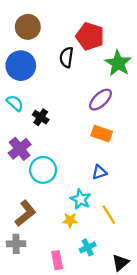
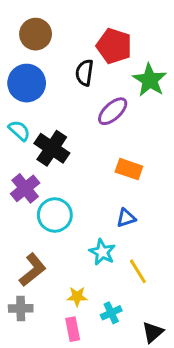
purple ellipse: (100, 100) -> (113, 111), moved
black cross: (41, 117) -> (52, 148), size x1.6
yellow star: (70, 220) -> (77, 297), moved

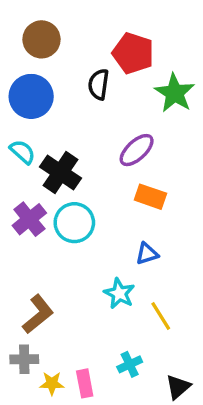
purple ellipse: (113, 111) -> (137, 150), moved
cyan circle: (55, 215) -> (74, 223), moved
yellow star: (77, 297) -> (52, 383), moved

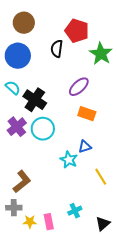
cyan star: (119, 294) -> (69, 160), moved
yellow line: (161, 316) -> (101, 177), moved

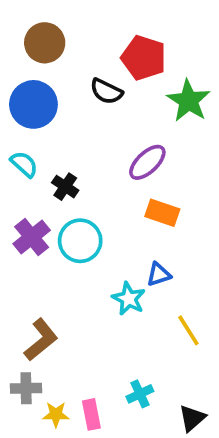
black semicircle: (57, 49) -> (106, 91), turned -72
black cross: (35, 100) -> (65, 187), size x0.6

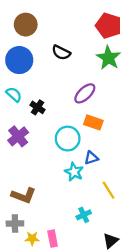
red pentagon: (144, 58) -> (108, 26), moved
cyan circle: (80, 241) -> (68, 139), moved
brown L-shape: (41, 340) -> (24, 196), turned 60
cyan cross: (140, 394) -> (84, 215), moved

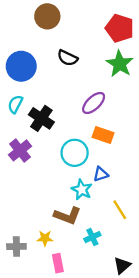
brown circle: (26, 25) -> (47, 16), moved
cyan semicircle: (14, 94) -> (15, 104), turned -105
black cross: (38, 107) -> (41, 118), size x1.5
brown L-shape: (24, 196) -> (67, 216), moved
yellow star: (32, 239) -> (45, 238), moved

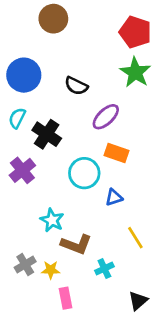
black semicircle: (67, 58) -> (76, 86), moved
cyan star: (82, 190) -> (52, 220), moved
gray cross: (16, 247) -> (25, 265), moved, turned -30

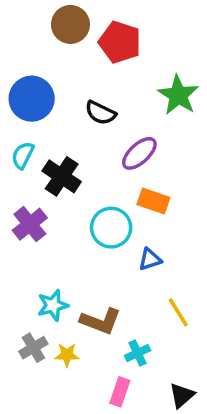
red pentagon: (135, 32) -> (120, 42), moved
cyan star: (52, 220) -> (53, 305), moved, turned 30
pink rectangle: (65, 298) -> (120, 392), moved, turned 30

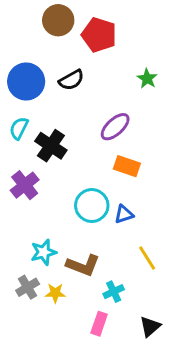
green star: (178, 95) -> (147, 79), size x0.6
black semicircle: (100, 113) -> (71, 80), moved, turned -55
cyan circle: (111, 228) -> (92, 206), moved

